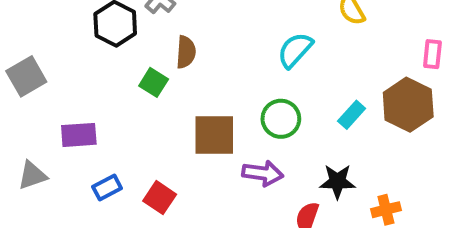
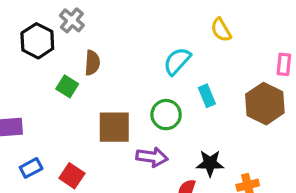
cyan rectangle: (352, 115) -> (207, 96), moved, turned -65

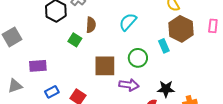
cyan semicircle: (177, 61) -> (128, 22), moved
brown hexagon: (265, 104) -> (181, 29), moved

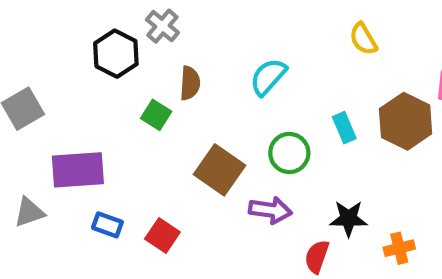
brown hexagon: (181, 29) -> (406, 121), moved
purple rectangle: (38, 66) -> (78, 170), size x1.4
brown square: (105, 66) -> (220, 170), turned 35
blue rectangle: (52, 92) -> (107, 225), turned 48

